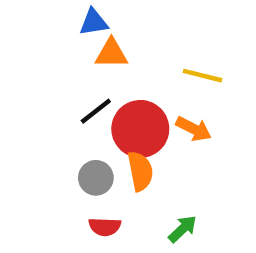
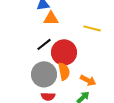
orange arrow: (194, 129) -> (88, 80), moved
gray circle: (96, 178) -> (44, 74), size x1.6

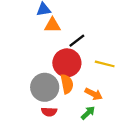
yellow line: (92, 28) -> (105, 64), moved
black line: (44, 44) -> (77, 41), moved

